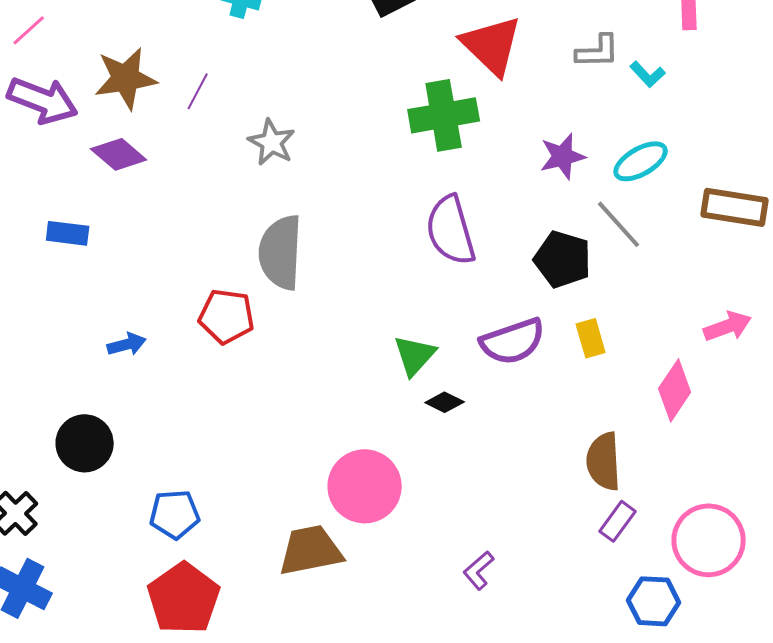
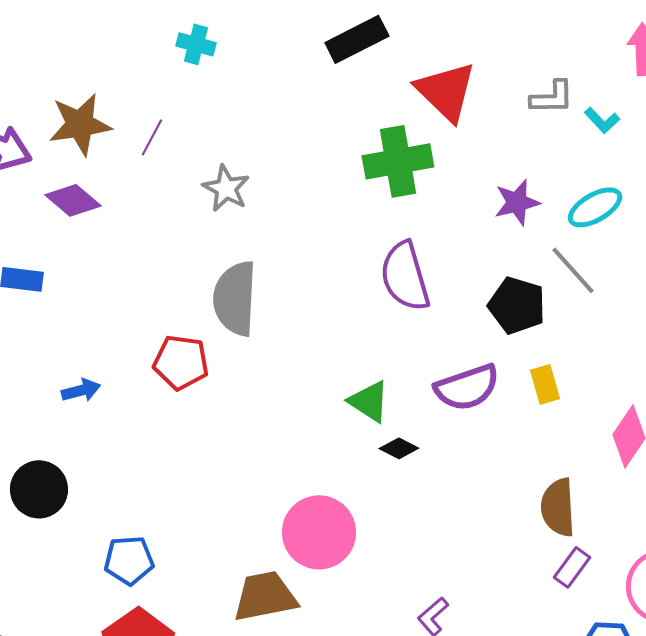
green triangle: (415, 355) -> (369, 401), turned -39

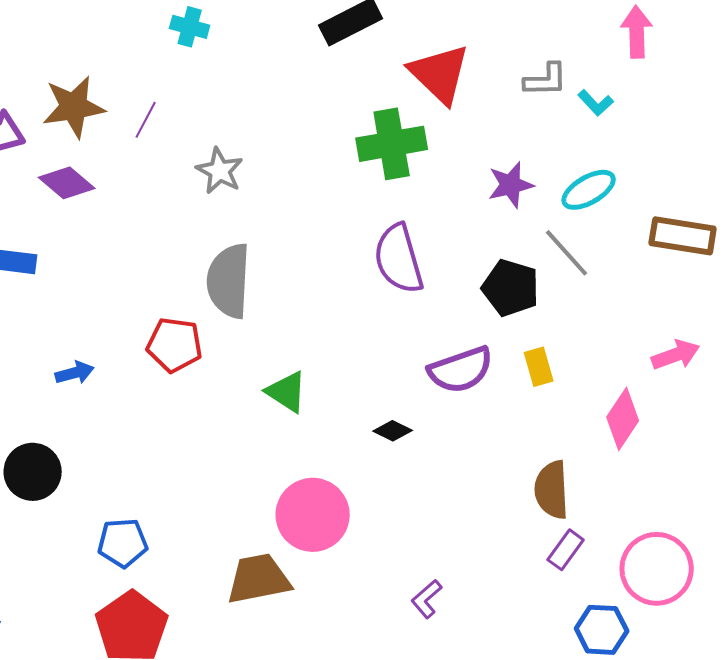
green triangle: (369, 401) -> (287, 392), moved

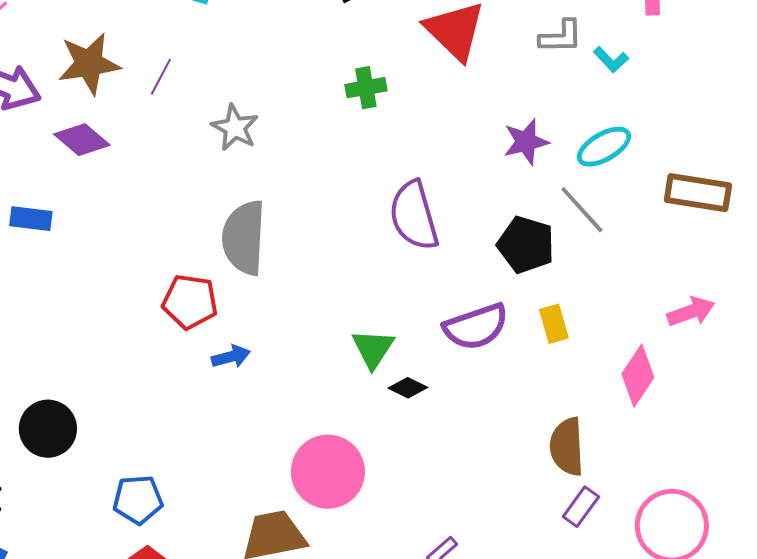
green cross: (392, 144) -> (366, 88), moved, size x0.6
blue arrow: (75, 373) -> (231, 357), moved
green triangle: (287, 392) -> (373, 349), moved, turned 30

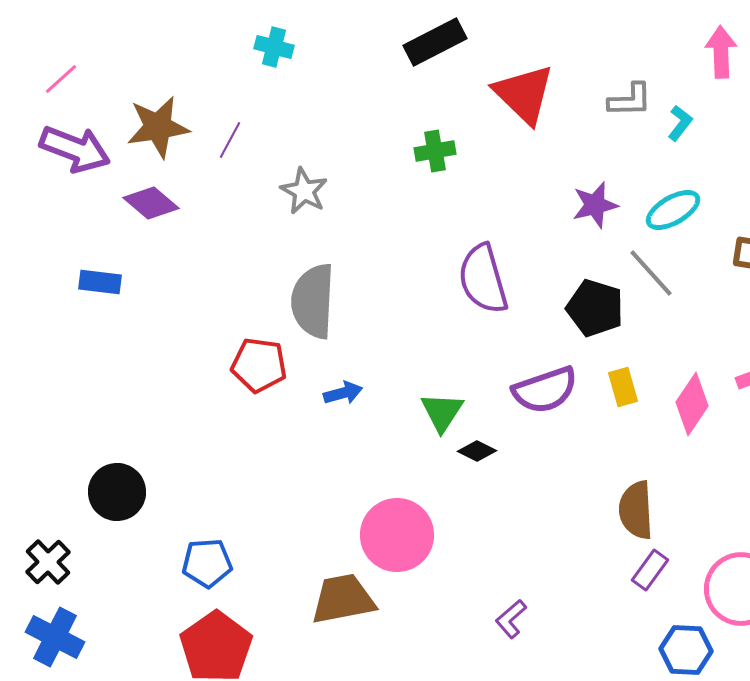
cyan L-shape: (611, 60) -> (680, 123), turned -99
blue arrow: (231, 357) -> (343, 393), moved
pink diamond: (638, 376) -> (692, 404), moved

